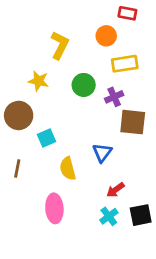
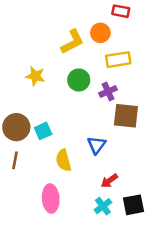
yellow L-shape: (60, 45) -> (72, 42), moved, turned 36
brown circle: (19, 115) -> (16, 127), moved

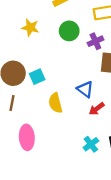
blue triangle: (97, 145) -> (85, 89), turned -30
red arrow: (109, 181) -> (97, 109), moved
pink ellipse: (51, 198) -> (27, 137), moved

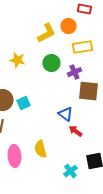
yellow semicircle: (55, 103) -> (40, 149), moved
red arrow: (97, 109) -> (75, 131), turned 72
cyan cross: (91, 144) -> (70, 171), moved

